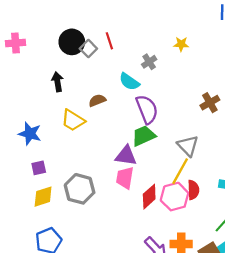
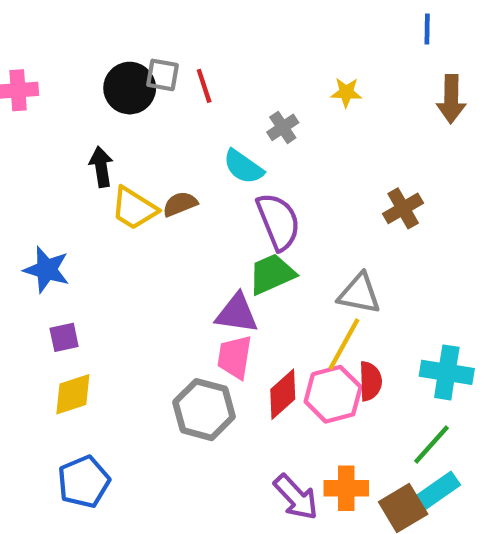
gray square: (88, 49) -> (162, 75), moved, turned -35
yellow trapezoid: (73, 120) -> (134, 208), moved
gray triangle: (188, 146) -> (359, 294), turned -35
gray hexagon: (80, 189) -> (204, 410), moved

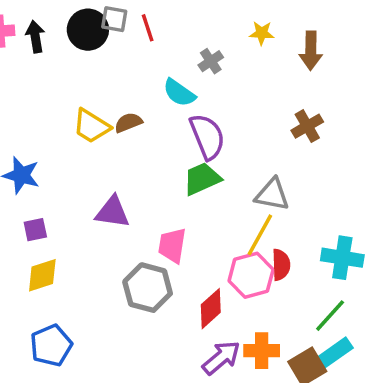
brown arrow: (451, 99) -> (311, 51), moved
black arrow: (101, 167) -> (35, 37), moved
purple triangle: (237, 313) -> (112, 212), moved
red diamond: (283, 394) -> (211, 309), moved
purple arrow: (296, 497) -> (221, 358), turned -87

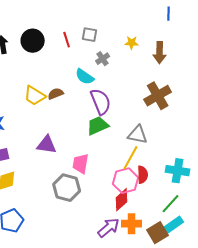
gray square: (114, 19) -> (90, 35), moved
brown cross: (307, 126) -> (158, 96), size x1.5
red diamond: (211, 309) -> (122, 200), moved

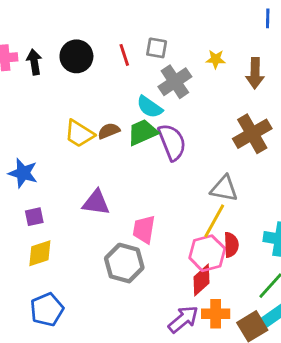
gray cross: (103, 59) -> (175, 82), size x1.6
green trapezoid: (98, 126) -> (143, 132), moved

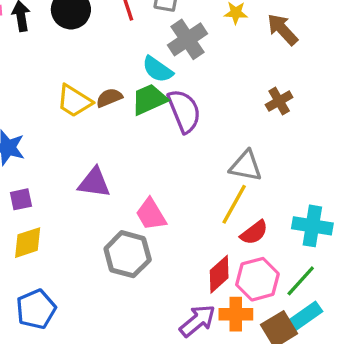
brown arrow: (255, 73) -> (282, 29), turned 136
brown cross: (252, 134) -> (279, 101), size x0.6
pink trapezoid: (144, 229) -> (151, 214), turned -40
red semicircle: (231, 245) -> (254, 233), turned 55
pink hexagon: (207, 253) -> (257, 279), moved

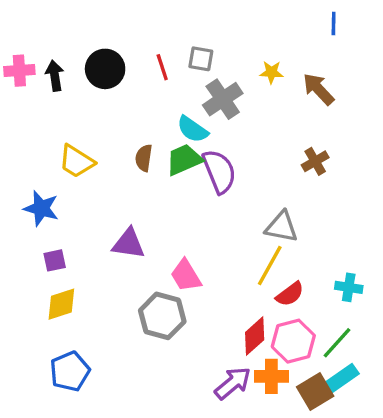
brown semicircle: (109, 98) -> (144, 158), turned -60
yellow trapezoid: (74, 101) -> (77, 161), moved
cyan cross: (312, 226) -> (349, 287), size x0.7

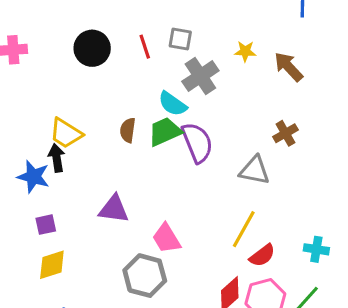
black arrow: (55, 76) -> (57, 158), moved
gray triangle: (282, 227) -> (255, 170), moved

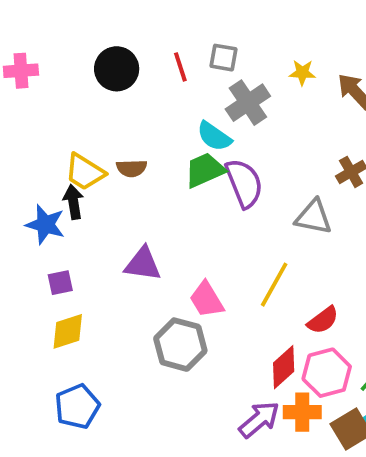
brown semicircle: (128, 130) -> (132, 168), moved, turned -100
yellow line: (244, 229) -> (274, 285), moved

